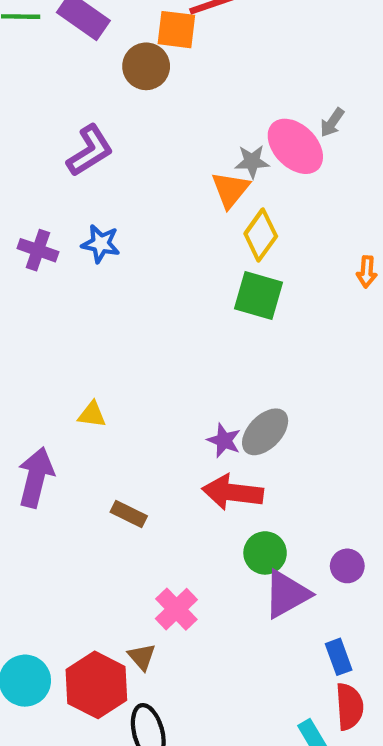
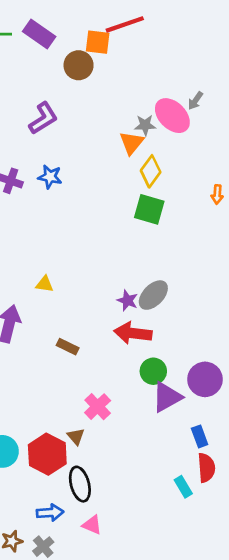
purple circle: (347, 566) -> (205, 379), size x1.6

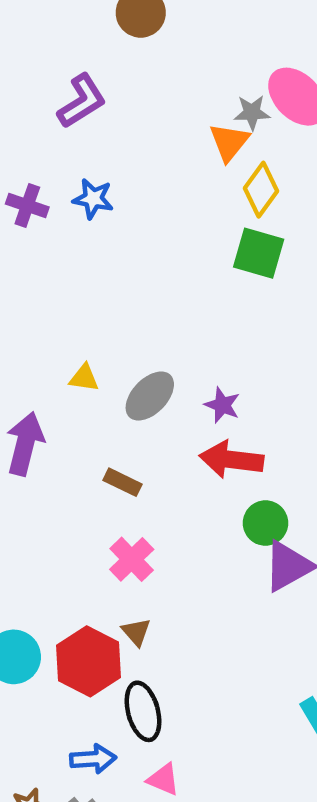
gray ellipse: (153, 295) -> (150, 396), moved
pink cross: (98, 407) -> (132, 559), moved

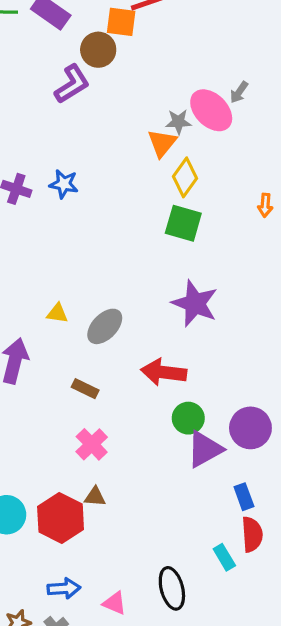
purple L-shape: (82, 101) -> (72, 84), moved
purple star: (222, 405) -> (195, 303), moved, size x1.8
brown triangle: (136, 632) -> (95, 497), turned -45
black ellipse: (143, 711) -> (172, 588), moved

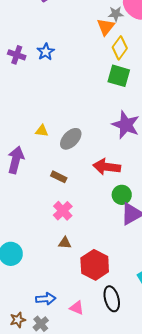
blue star: (64, 184) -> (46, 52), turned 30
red hexagon: (61, 518) -> (95, 265), moved

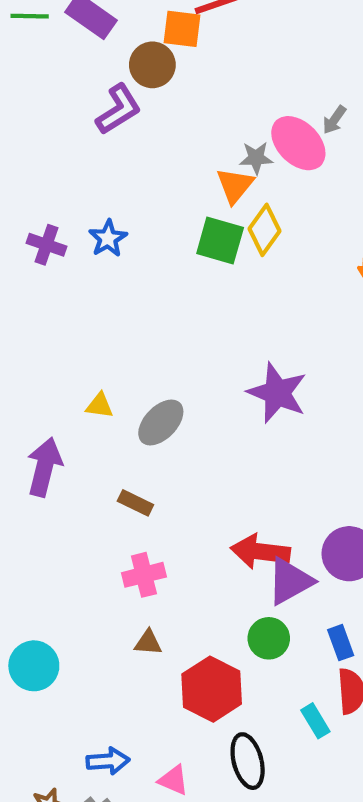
green square: (119, 76) -> (220, 240), moved
red arrow: (107, 167) -> (260, 552), moved
green circle: (122, 195) -> (269, 638), moved
pink cross: (63, 211) -> (144, 575), turned 30

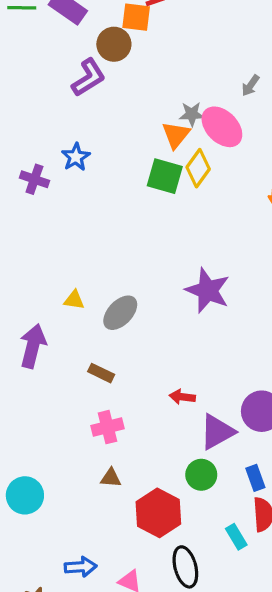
pink ellipse: (298, 143) -> (222, 127), moved
blue star: (108, 238) -> (76, 157), moved
red arrow: (260, 552) -> (182, 397), moved, size x0.6

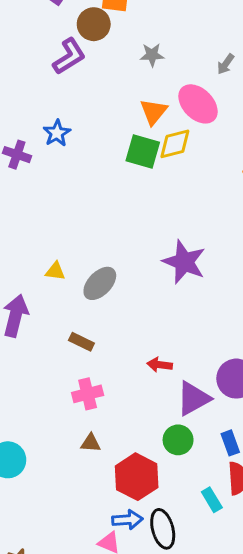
gray star: (192, 114) -> (152, 55), moved
yellow diamond: (198, 168) -> (175, 144), turned 40
blue arrow: (81, 567) -> (127, 520), moved

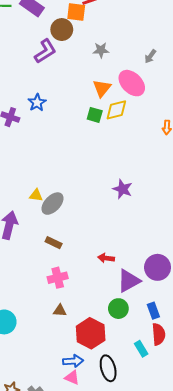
green square: (143, 152) -> (95, 115), size x0.7
purple star: (184, 262) -> (123, 189), size x0.7
gray ellipse: (100, 283) -> (53, 204), moved
blue arrow: (127, 520) -> (73, 361), moved

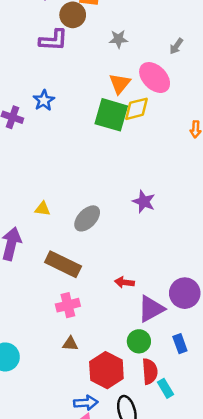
purple L-shape: (45, 51) -> (53, 40), turned 35
green square: (95, 115) -> (111, 115), size x1.8
gray ellipse: (53, 204) -> (87, 218), moved
brown rectangle: (54, 243) -> (63, 264), size x1.8
red semicircle: (159, 334) -> (150, 371), moved

